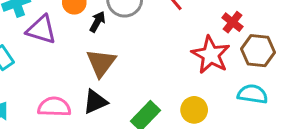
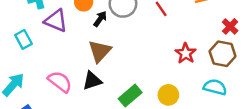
red cross: (232, 22) -> (230, 26), moved
red star: (211, 55) -> (186, 53), size x0.7
pink semicircle: (54, 107) -> (60, 82), turned 30

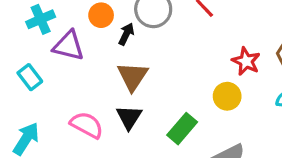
black triangle: (92, 81) -> (129, 117), turned -30
yellow circle: (168, 95) -> (227, 96), moved

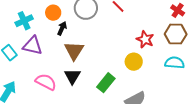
cyan cross: (41, 19) -> (24, 21), moved
black arrow: (126, 34) -> (62, 28), moved
purple triangle: (69, 46) -> (33, 46), moved

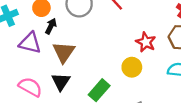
purple triangle: (33, 46) -> (30, 43), moved

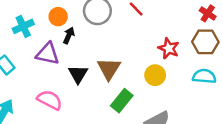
brown triangle: (64, 52) -> (109, 69), moved
black triangle: (61, 82) -> (78, 74), moved

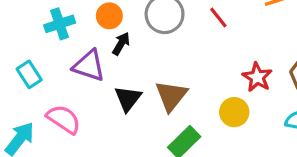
pink semicircle: (50, 100) -> (64, 119), moved

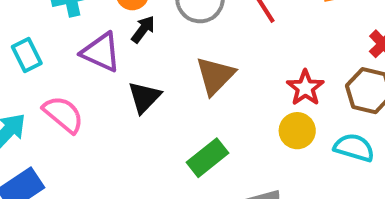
brown triangle: (171, 96) -> (215, 76), moved
yellow circle: (234, 112) -> (297, 131), moved

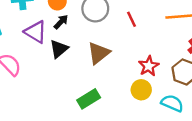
black triangle: (144, 97) -> (59, 49), moved

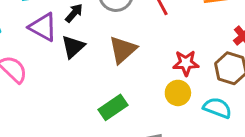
red star: (149, 66) -> (186, 63), turned 30

